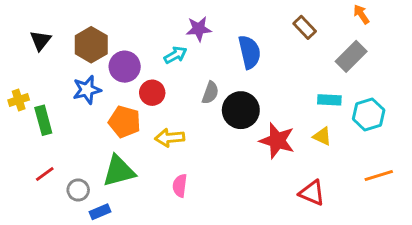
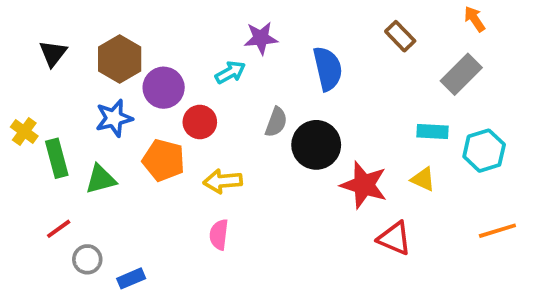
yellow cross: (19, 100) -> (24, 132), turned -36
green triangle: (119, 171) -> (101, 179), moved, size x0.7
pink semicircle: (180, 186) -> (219, 235), moved
gray circle: (78, 190) -> (87, 259), moved
red triangle: (312, 193) -> (394, 238), moved

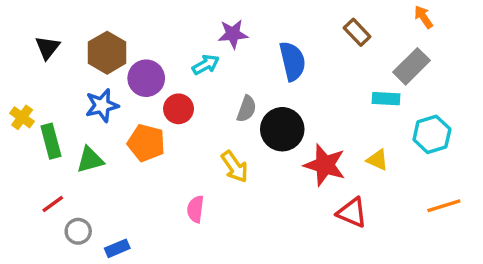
cyan rectangle: (433, 132) -> (386, 99), moved
yellow arrow: (223, 181) -> (235, 167), moved, turned -120

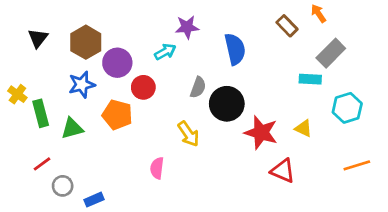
orange arrow: (423, 17) -> (318, 13), moved

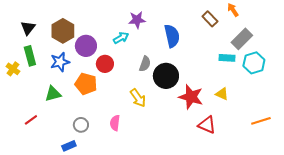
cyan hexagon: (347, 108) -> (254, 63), moved
green rectangle: (41, 113) -> (30, 56), moved
gray circle: (63, 186) -> (81, 125), moved

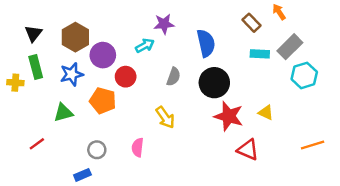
cyan rectangle: (227, 58) -> (260, 54), moved
yellow cross: (13, 69) -> (15, 83), turned -32
black circle: (166, 76) -> (214, 83), moved

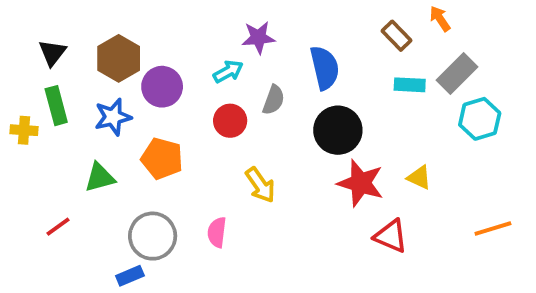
red circle: (126, 77) -> (230, 121), moved
gray semicircle: (174, 77) -> (274, 100), moved
gray circle: (97, 150) -> (153, 236), size x1.6

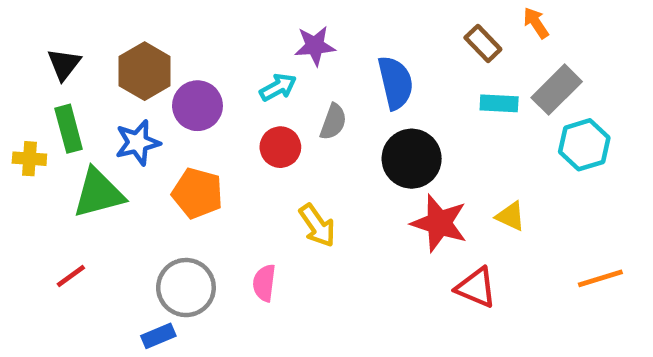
green triangle: (100, 177) -> (98, 193), moved, size x1.4

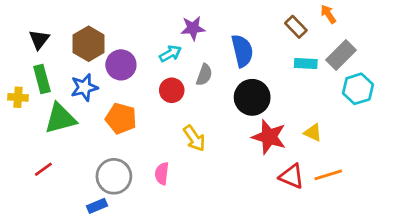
orange line: (600, 278) -> (328, 175), moved

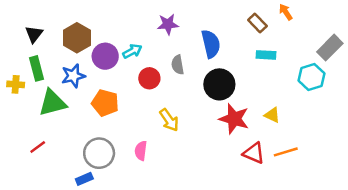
cyan arrow: (170, 54) -> (132, 51), moved
gray rectangle: (341, 55) -> (330, 48), moved
gray semicircle: (204, 75) -> (178, 65), turned 150

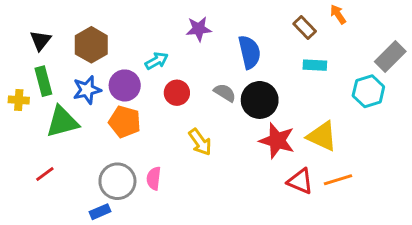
purple circle: (105, 56) -> (125, 85), moved
gray semicircle: (178, 65) -> (225, 93), moved, turned 132
yellow triangle: (272, 115) -> (322, 136), size x1.6
pink semicircle: (141, 151) -> (154, 178), moved

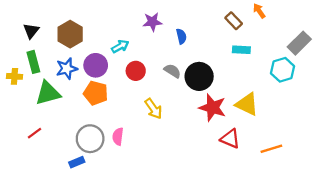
blue semicircle: (249, 52) -> (181, 36), moved, size x0.6
orange line: (338, 180) -> (271, 149), moved

